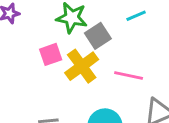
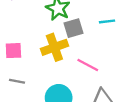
pink square: (51, 54) -> (13, 51), moved

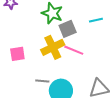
pink line: (88, 65) -> (74, 50), moved
gray line: (17, 81) -> (42, 81), moved

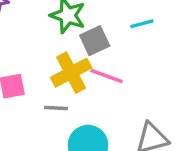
gray line: (42, 81) -> (56, 108), moved

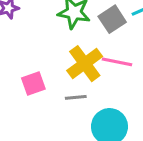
gray square: (95, 41) -> (112, 19), moved

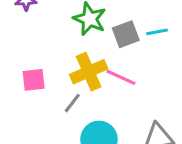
gray line: (76, 97) -> (72, 103), turned -60

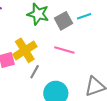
yellow cross: (89, 72) -> (25, 50), moved

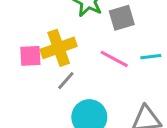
cyan line: (84, 16) -> (151, 57), moved

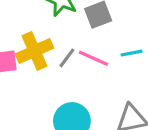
gray line: (66, 81) -> (67, 58), moved

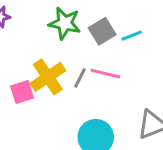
cyan line: (131, 53) -> (132, 36), moved

